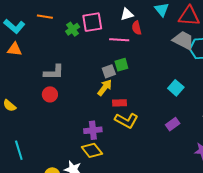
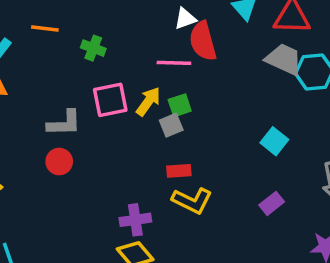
pink square: (92, 22) -> (110, 100), moved
red semicircle: (137, 28) -> (203, 41), size x1.6
green cross: (73, 29) -> (93, 48), turned -32
gray square: (109, 71) -> (171, 125), moved
yellow arrow: (105, 88) -> (148, 101), moved

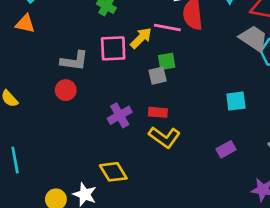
yellow arrow: (148, 101) -> (141, 38), moved
cyan square: (274, 141) -> (236, 101), turned 35
purple cross: (135, 220) -> (120, 115), moved, turned -30

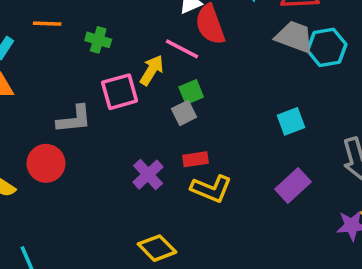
pink line: (167, 27) -> (182, 49), turned 30
red circle: (66, 90) -> (46, 163), moved, size x1.4
purple rectangle: (226, 149) -> (293, 186), size x1.4

